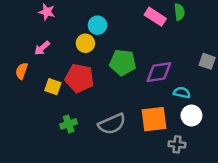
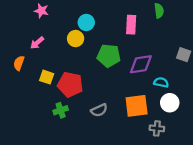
pink rectangle: (155, 17) -> (131, 25), moved, turned 60
red pentagon: (79, 78) -> (70, 85), moved
gray semicircle: (112, 124) -> (99, 110), size x0.7

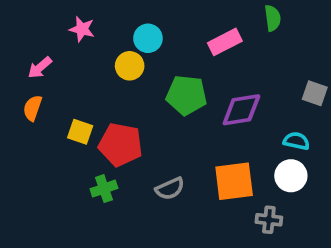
pink star: (41, 11) -> (82, 29), moved
pink rectangle: (131, 25) -> (225, 42), turned 60
pink arrow: (37, 43) -> (40, 68), moved
cyan semicircle: (161, 82) -> (296, 141), moved

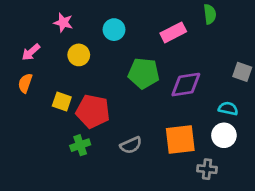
yellow circle: (130, 66) -> (79, 55), moved

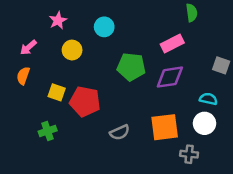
pink star: (63, 23) -> (58, 20), turned 30
pink rectangle: (173, 32) -> (172, 44), moved
green cross: (80, 145) -> (48, 131), moved

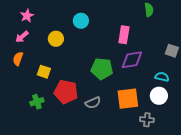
pink star: (58, 20) -> (27, 16), moved
pink rectangle: (172, 44) -> (124, 35), moved, turned -54
green pentagon: (131, 67) -> (102, 69), moved
red pentagon: (85, 101) -> (66, 92), moved

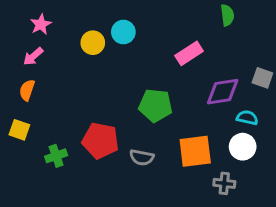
pink rectangle: (124, 35) -> (189, 53), turned 48
yellow circle: (56, 39) -> (93, 43), moved
purple diamond: (132, 60) -> (223, 92), moved
yellow square: (44, 72) -> (19, 130), moved
gray semicircle: (93, 103) -> (142, 157), turned 35

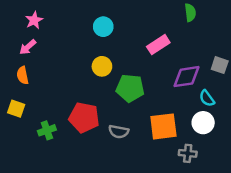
yellow circle: (93, 43) -> (102, 66), moved
orange semicircle: (27, 90) -> (23, 75), turned -30
cyan semicircle: (247, 118) -> (207, 98), turned -138

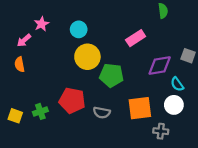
pink star: (34, 20) -> (41, 24), moved
cyan circle: (103, 27) -> (79, 29), moved
yellow circle: (102, 66) -> (87, 57), size x1.5
yellow square: (16, 109) -> (15, 116), moved

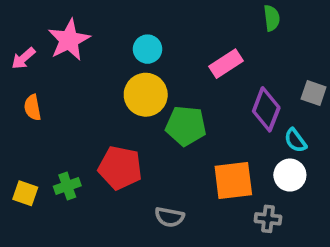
pink star: (41, 24) -> (69, 40), size x1.6
cyan circle: (79, 29) -> (148, 49), moved
pink arrow: (24, 40) -> (23, 58), moved
purple diamond: (160, 66) -> (266, 109), turned -60
gray semicircle: (102, 113) -> (169, 217), moved

